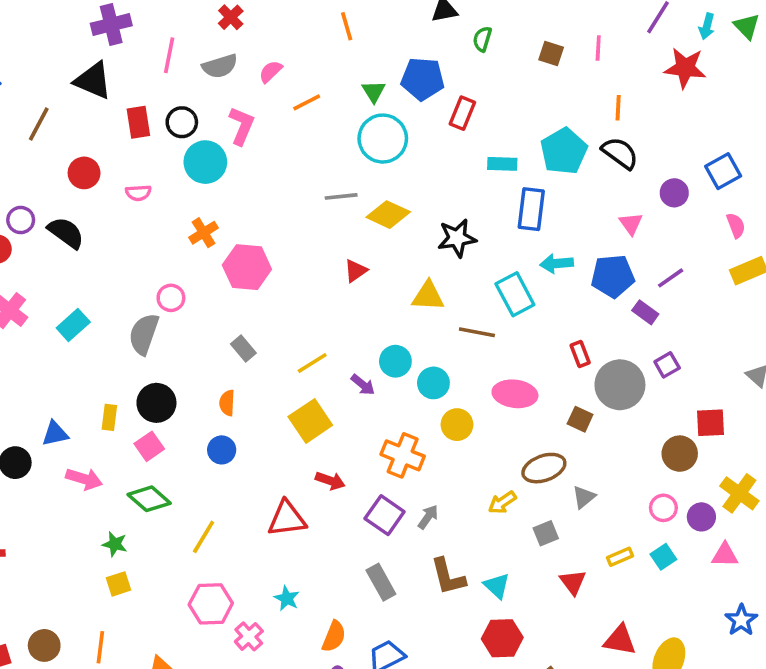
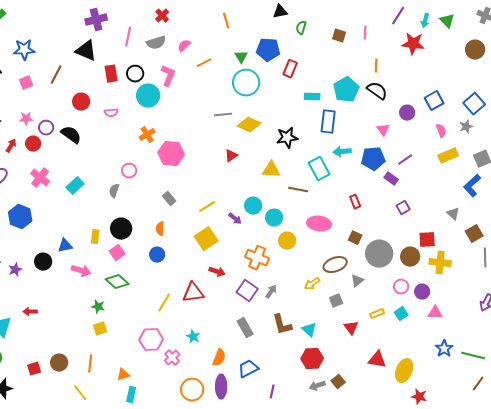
gray semicircle: (144, 334) -> (114, 191), size x0.6
gray circle: (620, 385) -> (379, 254), moved
yellow cross: (739, 493) -> (440, 263), moved, turned -30
yellow line: (204, 537) -> (164, 303), moved

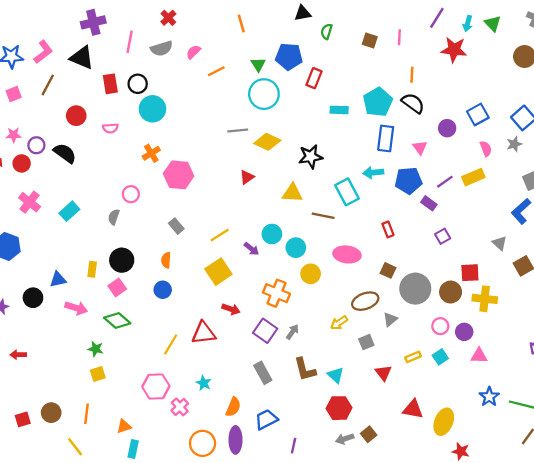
pink L-shape: (168, 76) -> (43, 52), moved, turned 30
blue rectangle: (328, 122) -> (386, 138), moved
yellow rectangle: (448, 156) -> (473, 177), moved

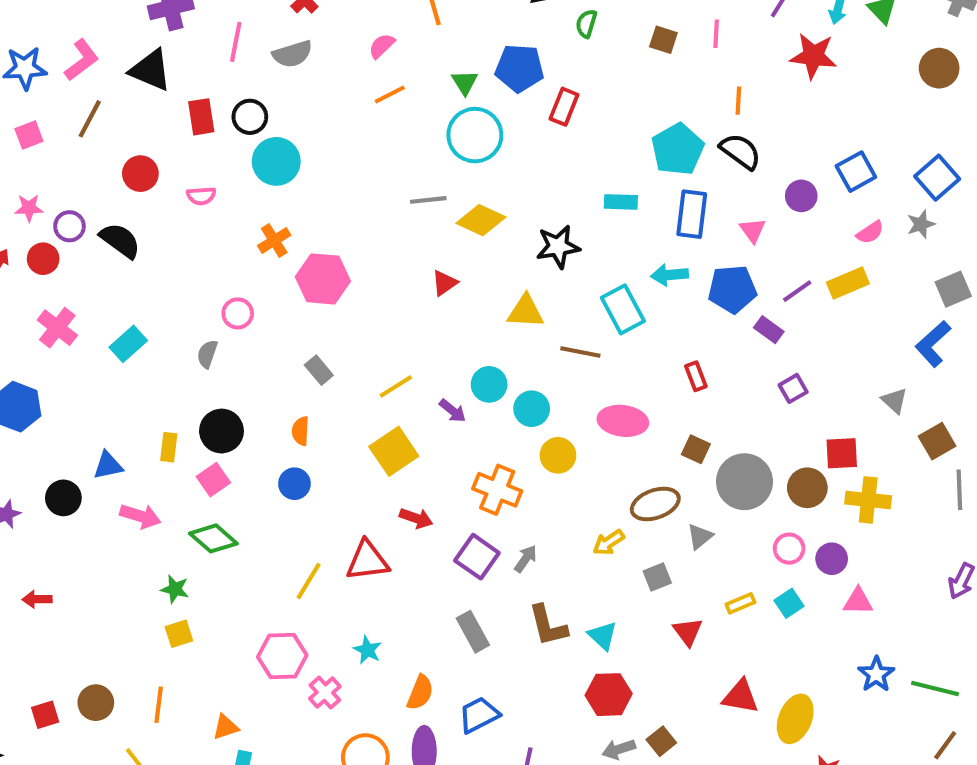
pink semicircle: (193, 52) -> (382, 46), moved
cyan rectangle: (339, 110) -> (621, 202), moved
pink semicircle: (486, 149) -> (870, 232), turned 77

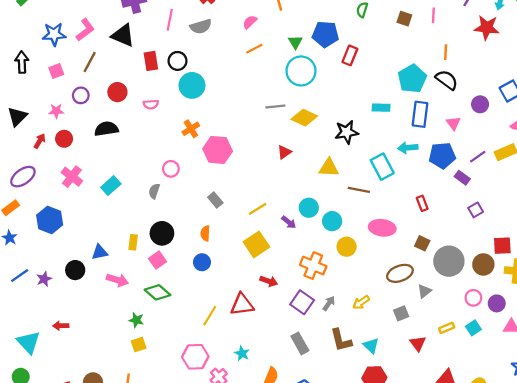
purple circle: (69, 226) -> (81, 95), moved
black semicircle: (120, 240) -> (106, 129), turned -45
yellow arrow: (609, 542) -> (361, 302), moved

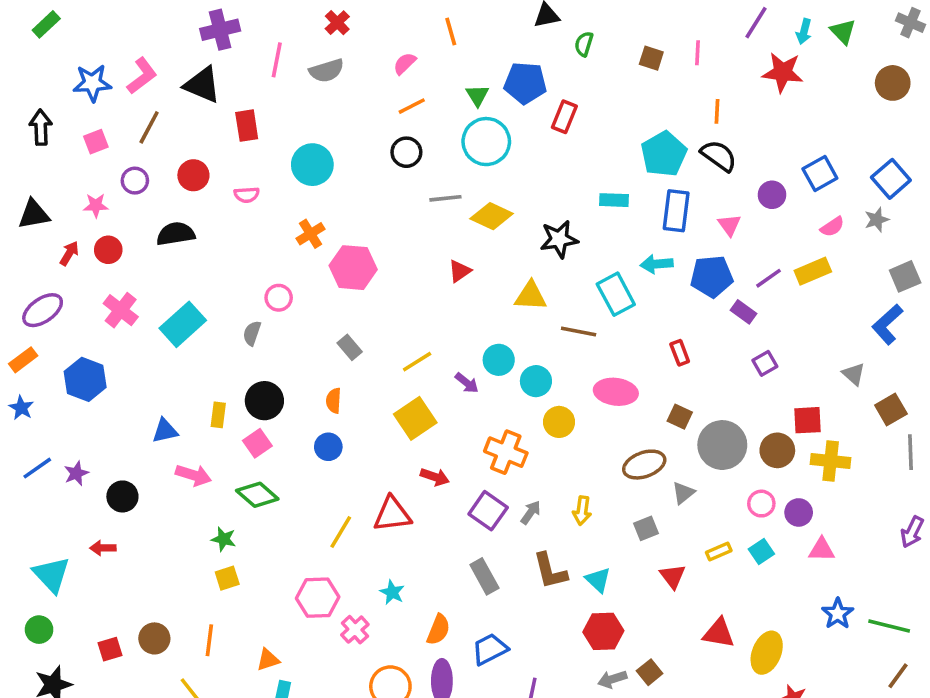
black circle: (178, 61) -> (406, 152), moved
black triangle: (17, 117) -> (34, 214), turned 35
cyan rectangle: (111, 186) -> (183, 324), size x1.4
black circle: (75, 270) -> (122, 496), moved
yellow arrow: (361, 302) -> (582, 511), turned -48

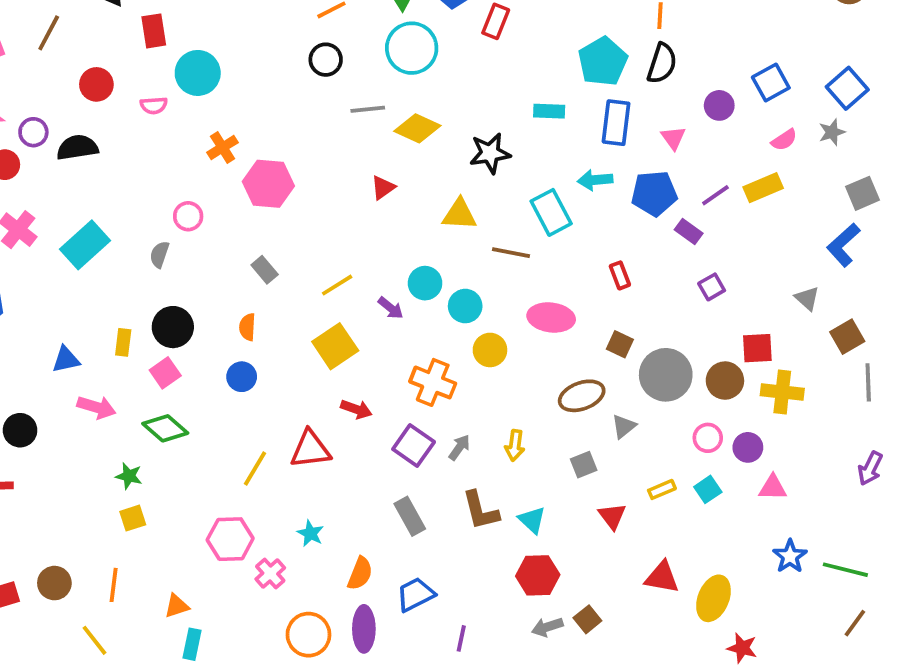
black semicircle: (719, 156) -> (662, 63), turned 72
cyan circle: (312, 165) -> (198, 73), moved
purple circle: (135, 181) -> (33, 132), moved

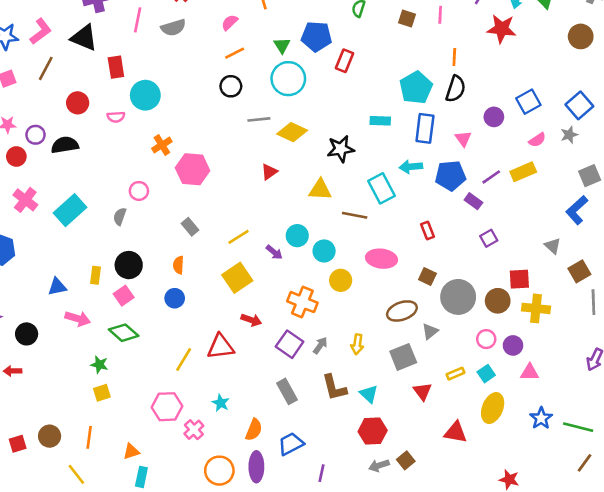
gray square: (584, 465) -> (403, 357), size x1.5
yellow ellipse: (713, 598) -> (493, 408), moved

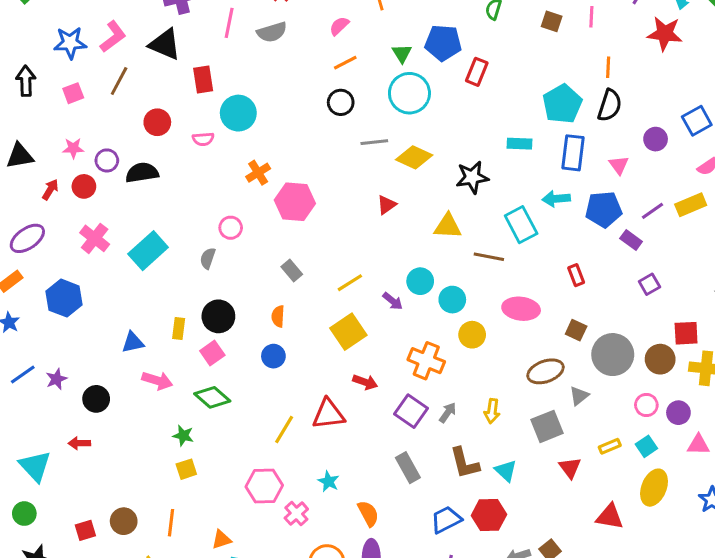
orange semicircle: (254, 430) -> (368, 514), turned -50
red hexagon: (373, 431) -> (489, 515), moved
blue trapezoid: (291, 444) -> (446, 520), moved

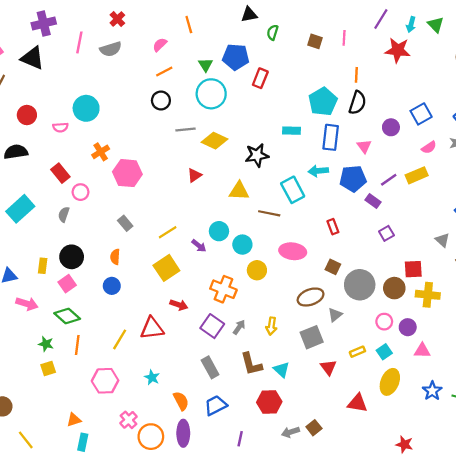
red rectangle: (203, 79) -> (60, 173), moved, turned -30
pink cross: (296, 514) -> (129, 420), moved
blue trapezoid: (446, 520) -> (216, 405), moved
orange line: (171, 523) -> (77, 345), moved

